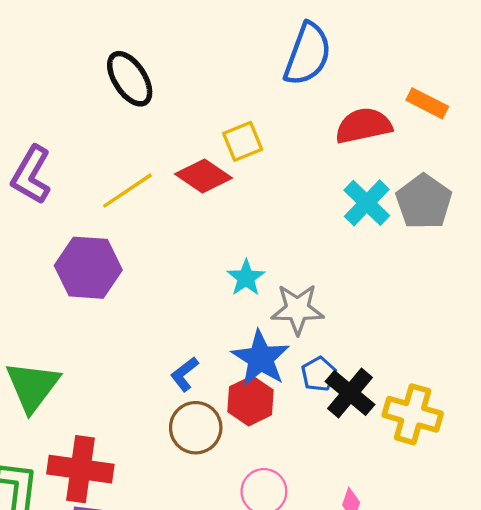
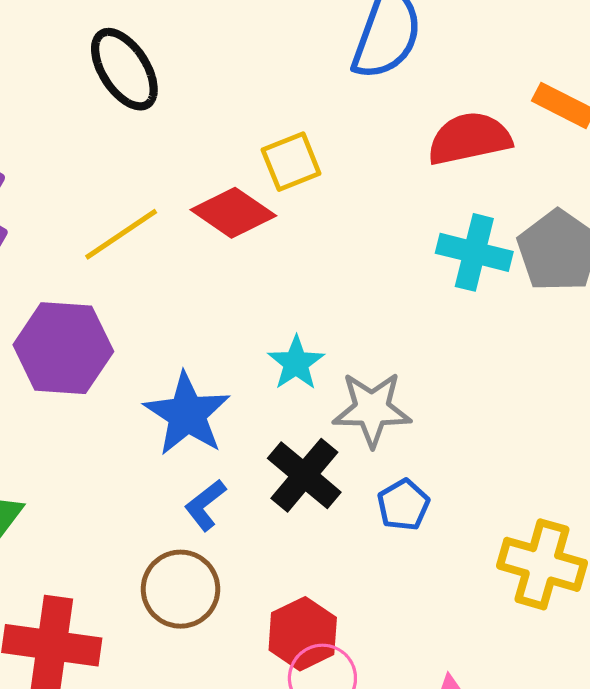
cyan cross: (367, 203) -> (474, 252), turned -30
blue star: (261, 358) -> (187, 414), moved
black cross: (350, 393) -> (304, 475), moved
red hexagon: (250, 401) -> (303, 634), moved
brown circle: (196, 428) -> (180, 589), moved

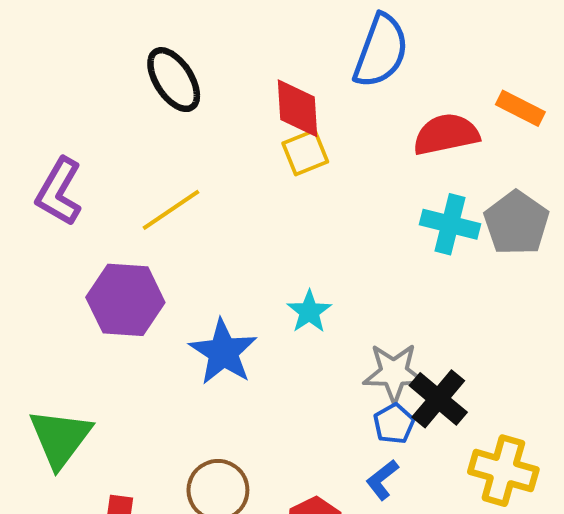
red diamond: (233, 213) -> (297, 108), moved, turned 52
gray star: (372, 409) -> (394, 373), moved
black cross: (304, 475) -> (438, 399), moved
blue L-shape: (205, 505) -> (382, 480), moved

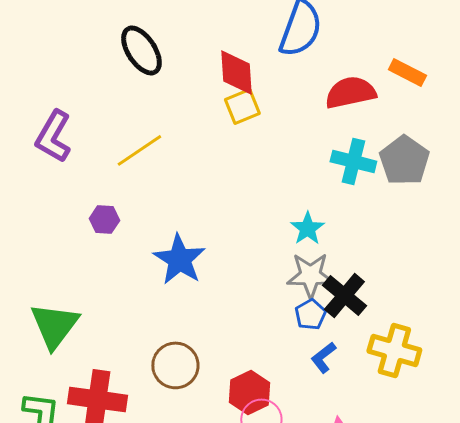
purple hexagon: (125, 300) -> (104, 219), size x0.5
cyan star: (309, 312) -> (307, 228), moved
blue L-shape: (382, 480) -> (323, 357), moved

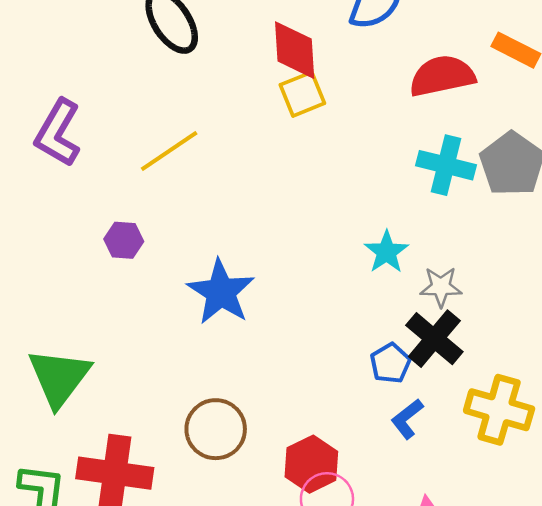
gray star: (310, 275) -> (441, 287), moved, size x0.7

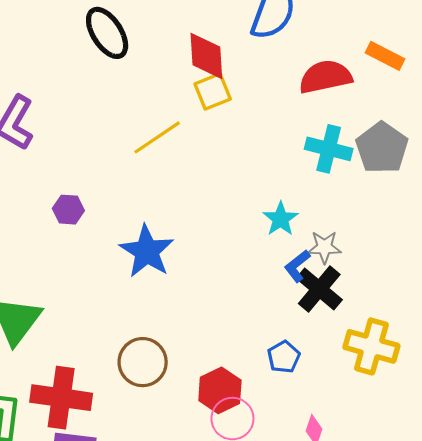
yellow line: (169, 151) -> (157, 137), moved
blue pentagon: (390, 363) -> (284, 357), moved
blue L-shape: (407, 419) -> (297, 266), moved

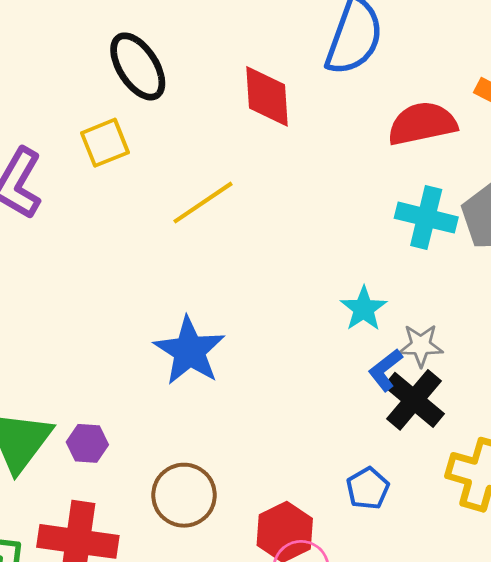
yellow square: (213, 91) -> (105, 143), moved
purple hexagon: (68, 210) -> (87, 443), moved

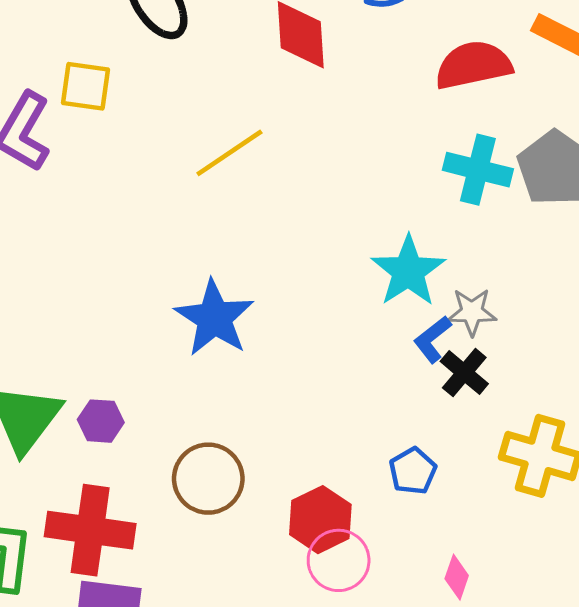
yellow square: (105, 143) -> (86, 86), moved, turned 30
cyan star: (364, 309) -> (408, 271), size x1.4
black cross: (414, 400) -> (464, 373), size x0.7

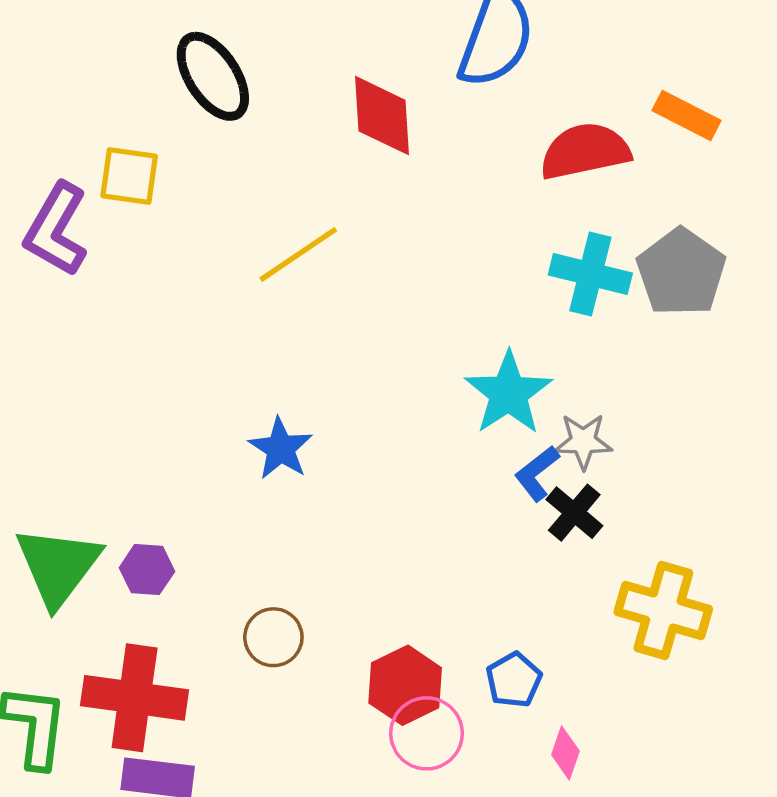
blue star: (214, 318) -> (281, 448), size x0.7
blue pentagon: (413, 471) -> (514, 680), moved
brown circle: (208, 479) -> (273, 637), size x0.7

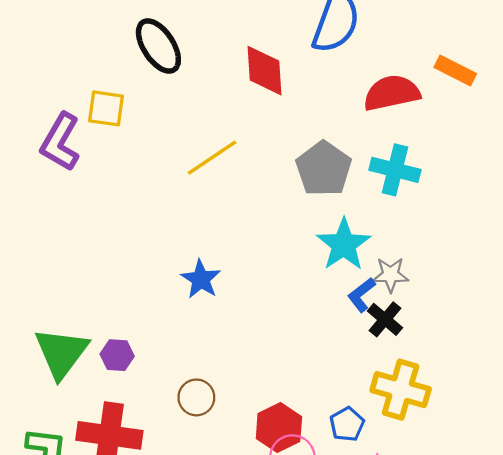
gray pentagon: (681, 272) -> (324, 169), moved
yellow cross: (663, 611) -> (401, 390), moved

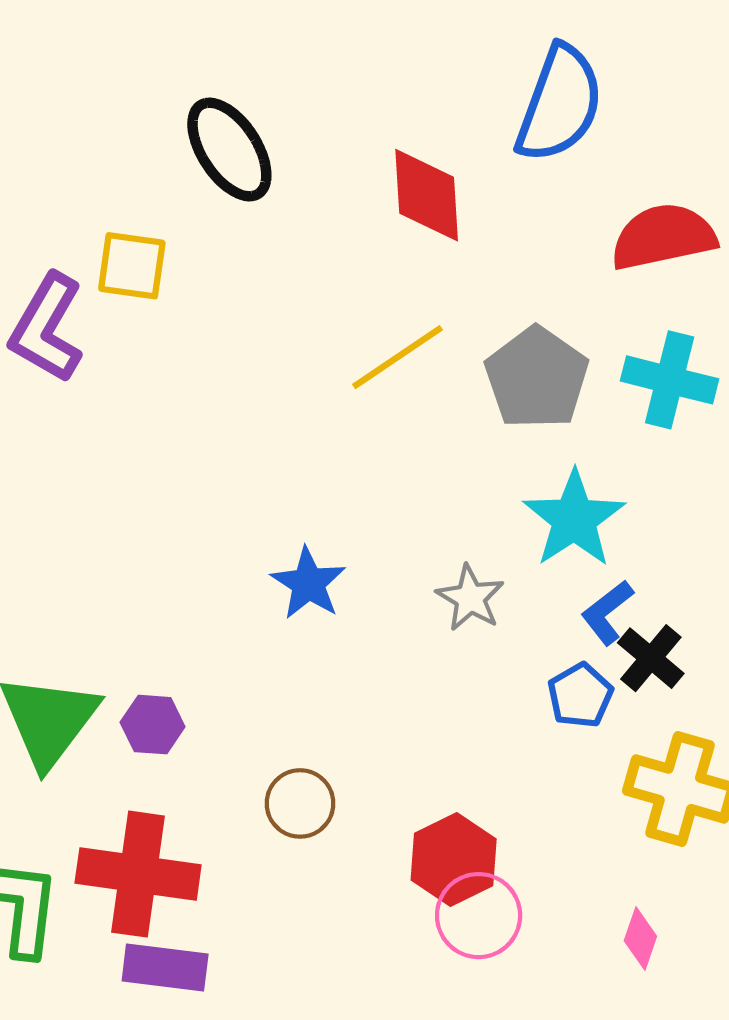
yellow line: (212, 158) -> (398, 357), moved
gray star: (391, 275) -> (470, 598), moved, turned 30
blue pentagon: (347, 424) -> (580, 695), moved

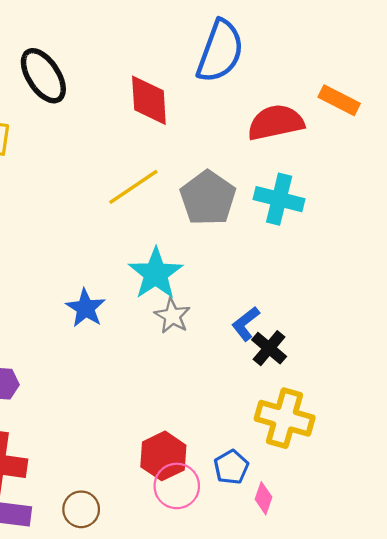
cyan star: (574, 519) -> (156, 274), moved
blue pentagon: (580, 695) -> (231, 467), moved
brown circle: (300, 803) -> (81, 509), moved

